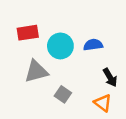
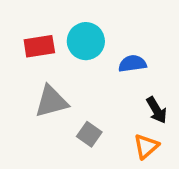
cyan circle: (60, 46) -> (86, 41), moved
orange triangle: (103, 103) -> (146, 146), turned 42

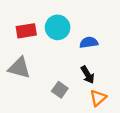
gray triangle: (51, 101) -> (19, 68), moved, turned 30
black arrow: (157, 110) -> (88, 75), moved

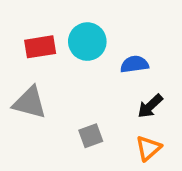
black arrow: (88, 75) -> (150, 106), moved, turned 78
gray square: (60, 90) -> (91, 136), turned 35

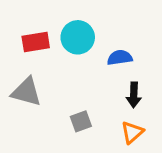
black arrow: (150, 106) -> (134, 95), turned -45

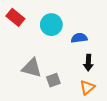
red rectangle: (36, 42) -> (15, 17), moved, turned 48
gray triangle: (26, 92) -> (32, 68), moved

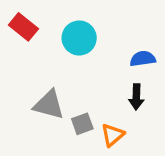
blue semicircle: (79, 38) -> (143, 59), moved
orange triangle: (87, 87) -> (113, 135), moved

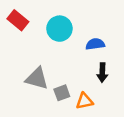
blue semicircle: (143, 59) -> (95, 44), moved
orange triangle: (113, 135) -> (84, 101), turned 30

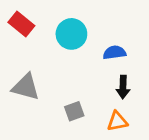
gray triangle: (37, 79) -> (26, 87), moved
orange triangle: (84, 101) -> (117, 121), moved

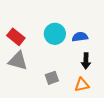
red rectangle: (21, 24) -> (16, 37), moved
cyan circle: (71, 34) -> (55, 34), moved

